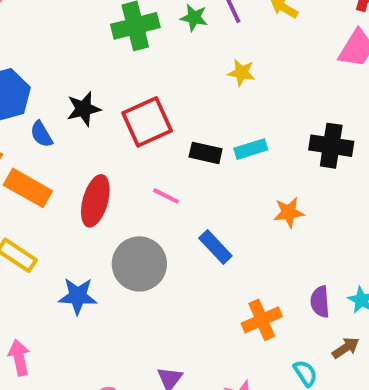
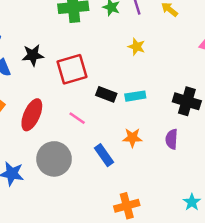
orange star: (289, 212) -> (132, 138), moved
purple semicircle: (320, 302) -> (172, 139), moved

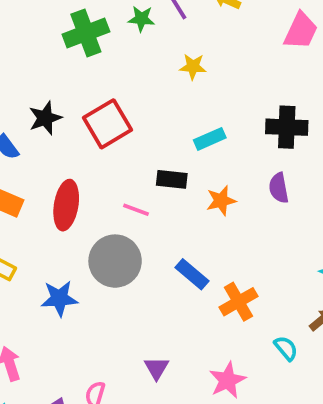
black rectangle: (106, 94) -> (172, 179), moved
pink line: (77, 118) -> (136, 210), moved
blue rectangle: (104, 155) -> (192, 274), moved

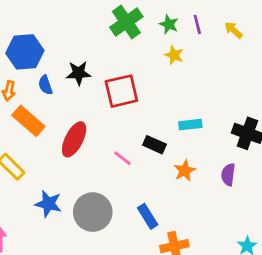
green cross: (86, 33) -> (126, 22), turned -32
yellow star: (193, 67) -> (174, 55), moved
orange star: (221, 201) -> (185, 171), turned -30
gray circle: (115, 261) -> (93, 212), moved

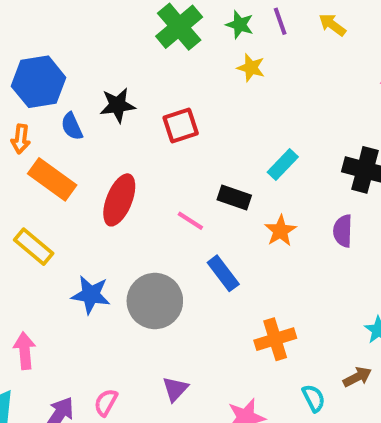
red square: (121, 91) -> (181, 125), size x0.7
cyan rectangle: (190, 125) -> (283, 164), turned -35
blue rectangle: (148, 216) -> (223, 273), moved

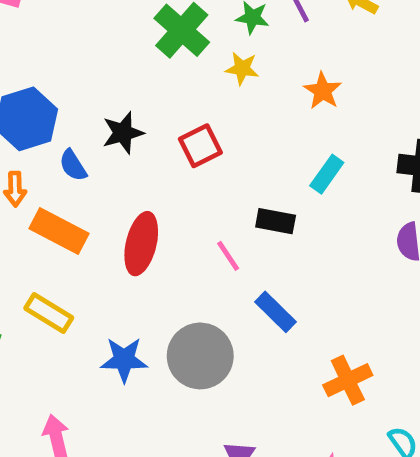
yellow star: (251, 68) -> (242, 68), moved
pink line: (190, 221) -> (228, 256), turned 32
orange star: (280, 231) -> (323, 91), moved

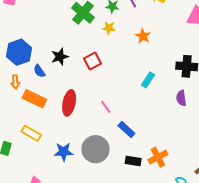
cyan rectangle: (327, 174) -> (148, 80), moved
black rectangle: (276, 221) -> (133, 161), moved

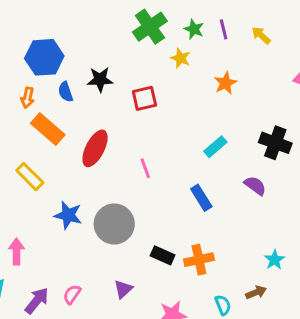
purple semicircle: (181, 98) -> (255, 186), turned 119
blue rectangle: (126, 130) -> (201, 198), moved

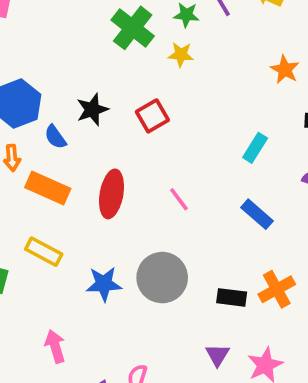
orange star: (225, 83) -> (285, 70), moved
purple triangle: (123, 289) -> (217, 355), moved

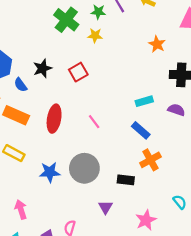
cyan rectangle: (255, 148) -> (144, 101), moved, turned 42
orange cross: (277, 289) -> (150, 160), moved
purple triangle: (217, 355) -> (105, 207), moved

